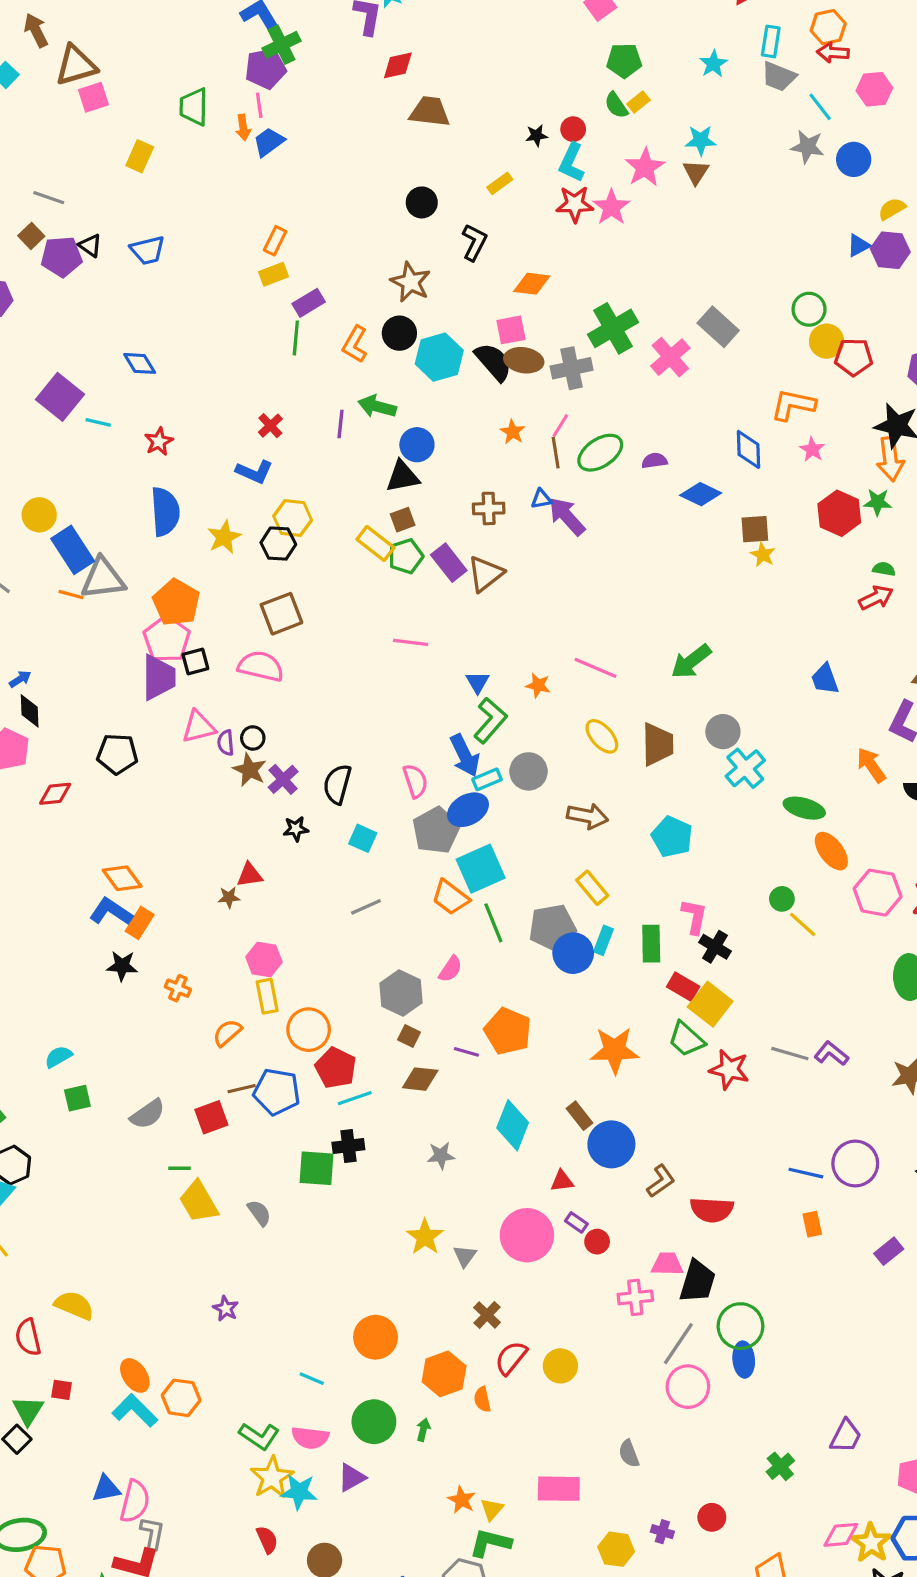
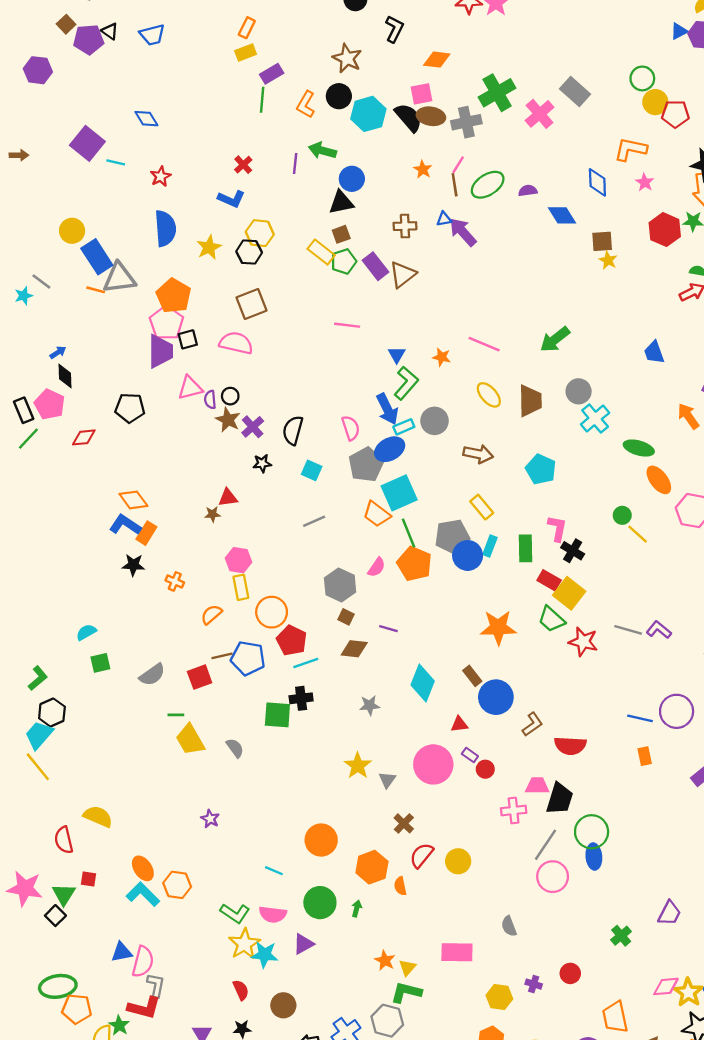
blue diamond: (701, 494) -> (562, 215), turned 32
orange pentagon: (508, 1031) -> (414, 564), moved

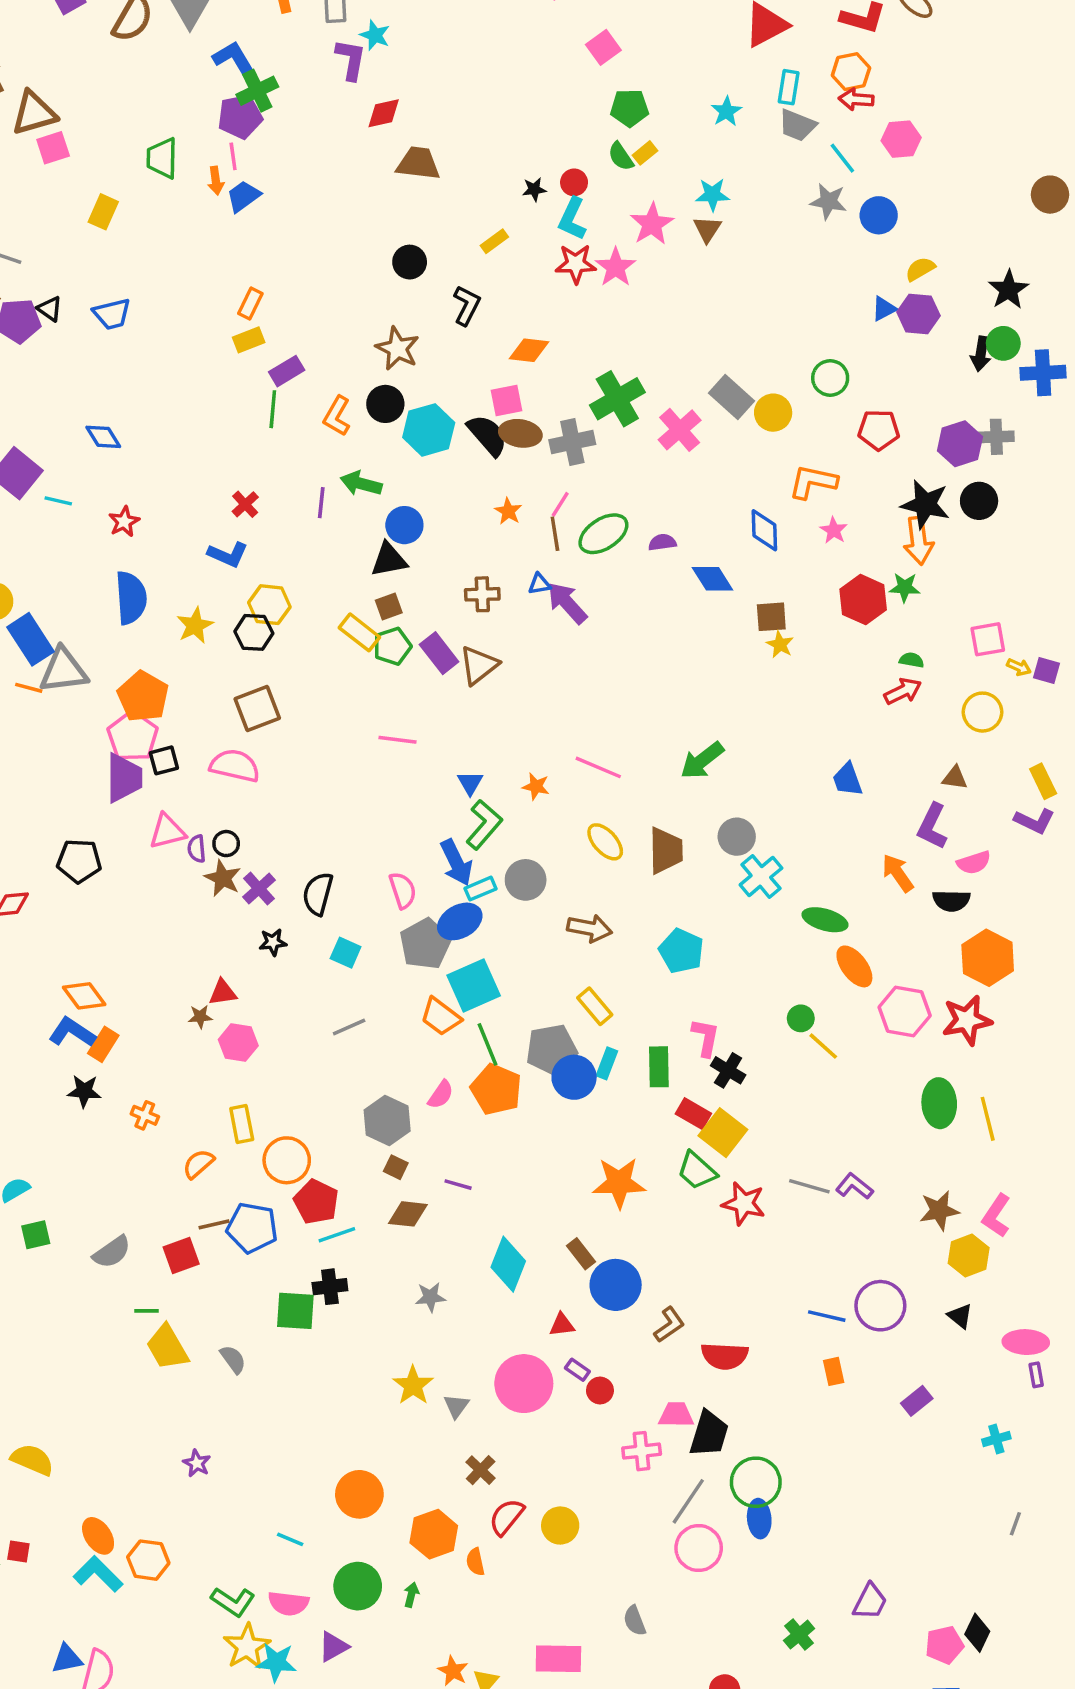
yellow circle: (655, 102) -> (773, 413), moved
pink hexagon: (238, 560) -> (238, 1043), moved

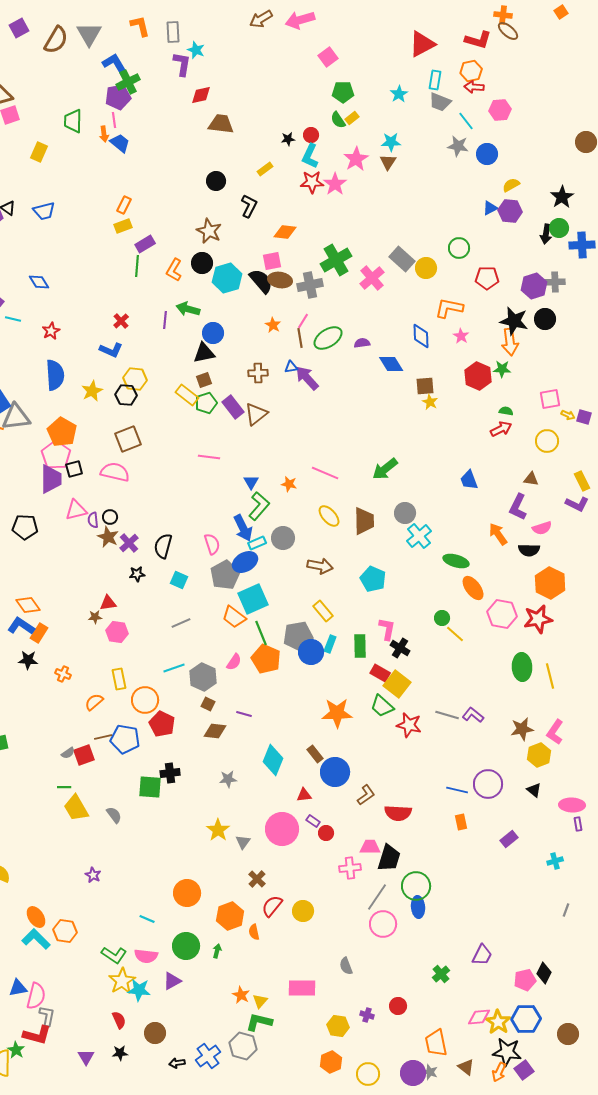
blue trapezoid: (243, 196) -> (120, 143), turned 75
cyan line: (337, 1235) -> (174, 668), moved
gray semicircle: (112, 1252) -> (68, 753), moved, size x0.6

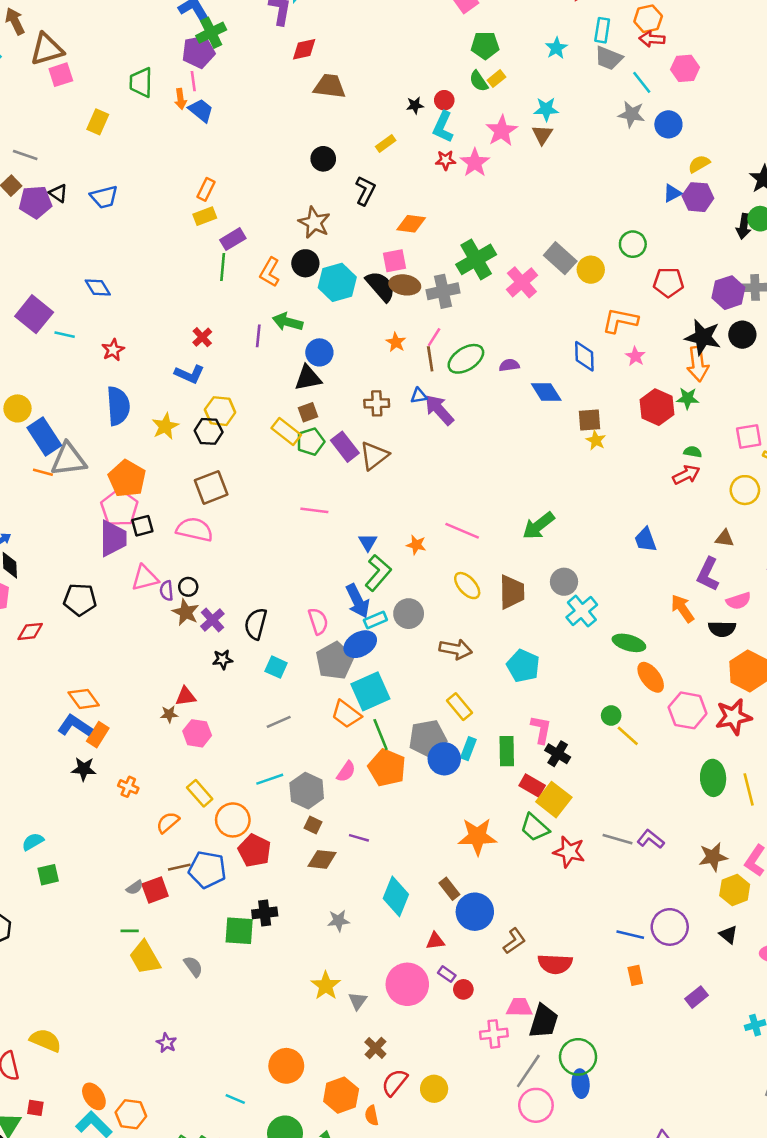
red star: (312, 182) -> (446, 160), size x0.7
yellow rectangle: (119, 679) -> (200, 793), turned -30

